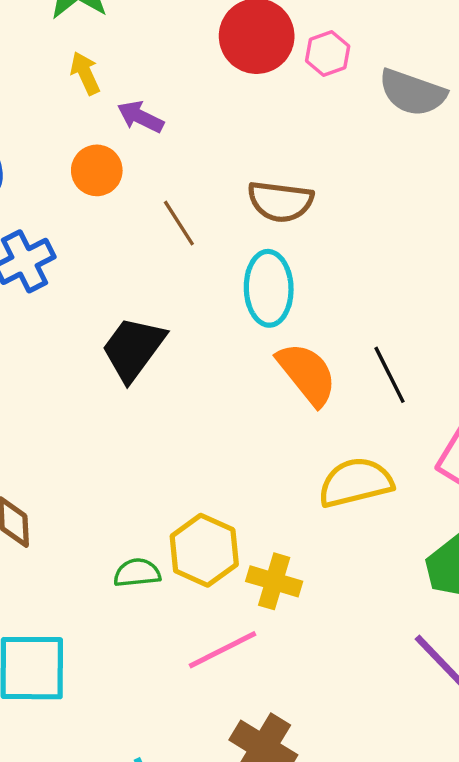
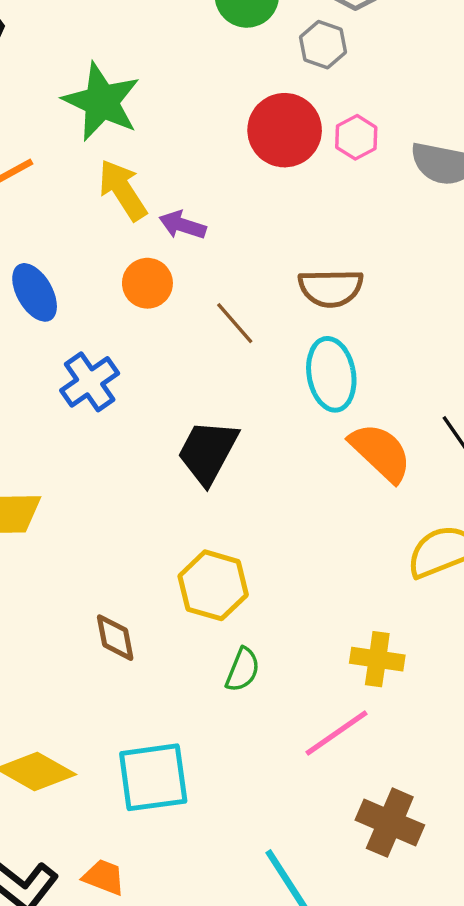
yellow arrow: (85, 73) -> (123, 190), size x1.5
yellow hexagon: (204, 550) -> (213, 585), moved
green semicircle: (137, 573) -> (243, 670), turned 126

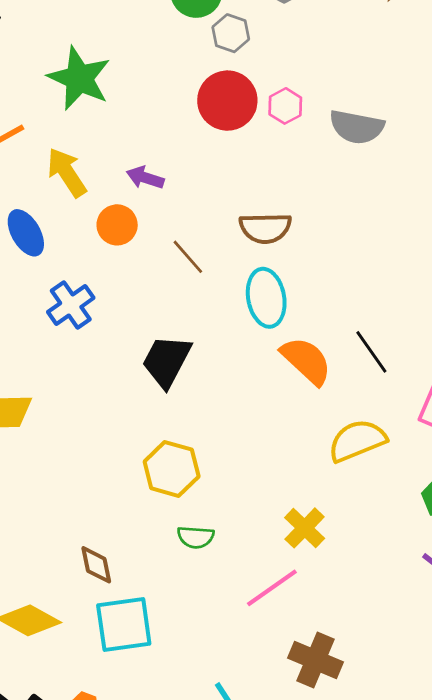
gray hexagon: (323, 45) -> (231, 33), moved
yellow arrow: (123, 190) -> (67, 172), moved
brown diamond: (115, 638) -> (96, 565), moved
yellow cross: (377, 659) -> (305, 528), turned 36
green semicircle: (243, 670) -> (196, 537), turned 72

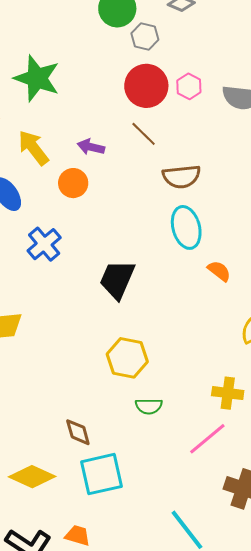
brown line: (188, 257) -> (144, 134), moved
orange semicircle: (306, 361) -> (219, 271), size x0.6
yellow cross: (305, 528) -> (228, 393), turned -32

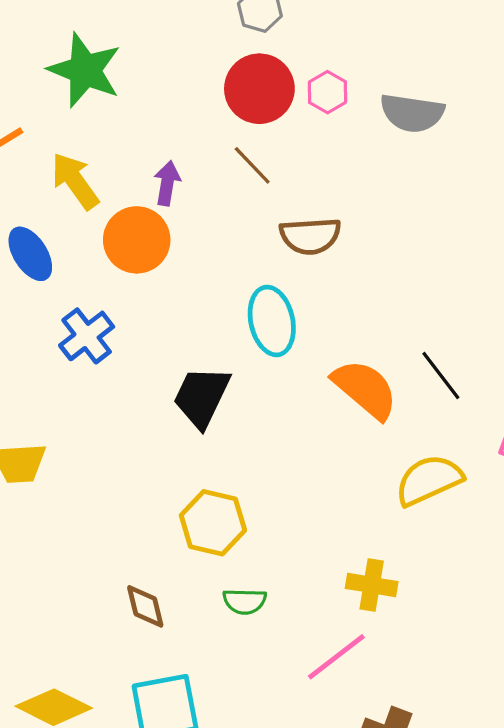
purple arrow: (91, 147) -> (167, 183), turned 84
orange circle: (73, 183) -> (137, 240), size x1.4
cyan ellipse: (186, 227) -> (272, 321), moved
orange semicircle: (219, 271) -> (365, 389), size x1.8
brown diamond: (78, 432) -> (145, 606), moved

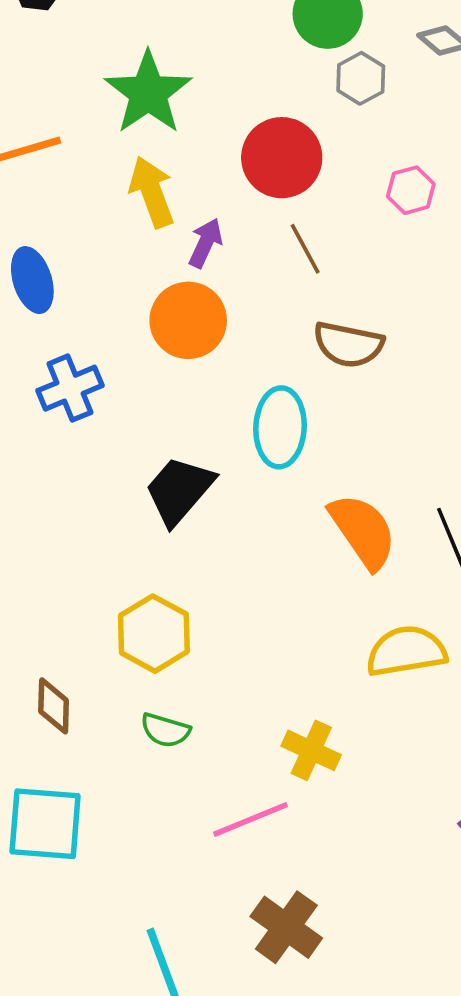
red circle: (259, 89) -> (282, 158), moved
yellow arrow: (75, 181) -> (152, 192), moved
orange circle: (137, 240) -> (188, 320), moved

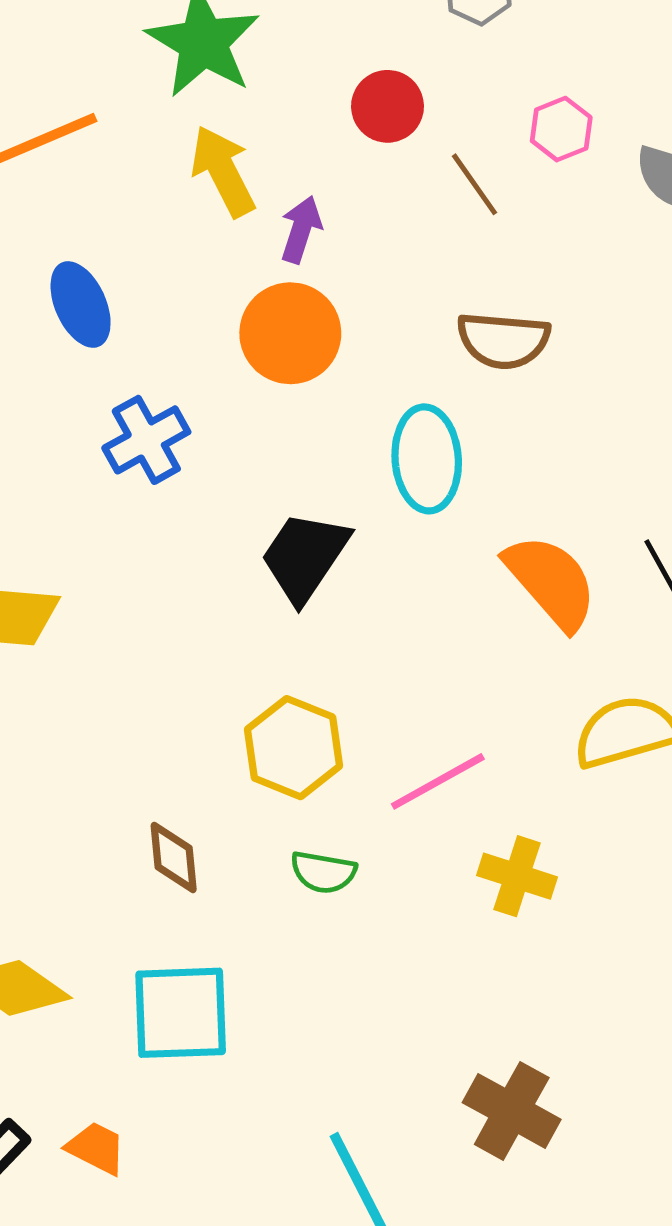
red circle: (282, 158) -> (387, 106), size x0.7
brown line: (305, 249) -> (475, 184), moved
pink line: (250, 819) -> (438, 781), moved

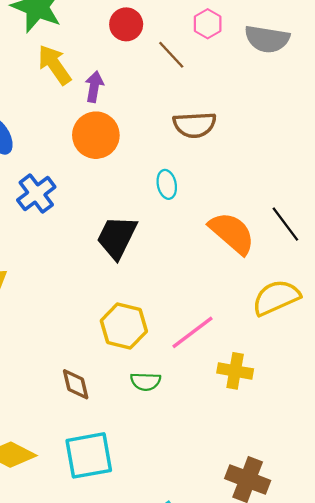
cyan ellipse: (427, 459) -> (167, 184), size x0.6

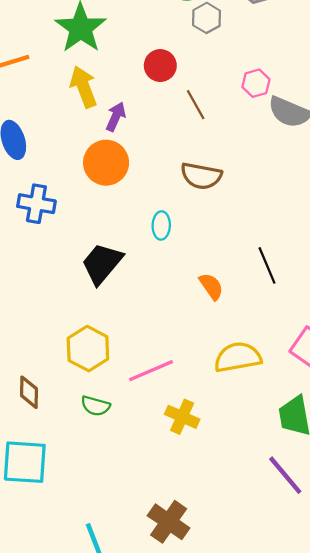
pink hexagon: (208, 24) -> (256, 83), moved
blue cross: (36, 194) -> (36, 204), turned 33
black line: (285, 224) -> (267, 265), moved
orange semicircle: (232, 233) -> (211, 286), size x0.6

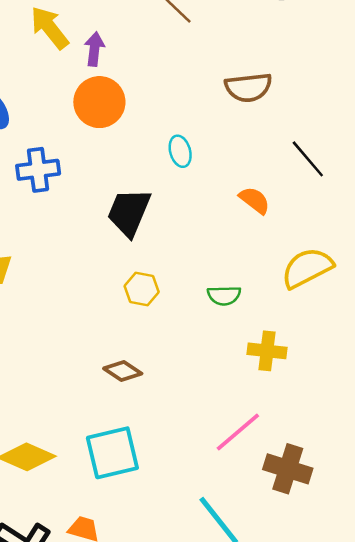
brown semicircle: (201, 176) -> (248, 87), moved
yellow hexagon: (88, 349) -> (142, 289), moved, size x0.7
pink line: (151, 371) -> (238, 432), moved
brown diamond: (29, 392) -> (123, 371), moved, turned -40
green semicircle: (95, 406) -> (224, 295), moved

